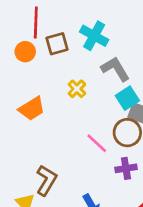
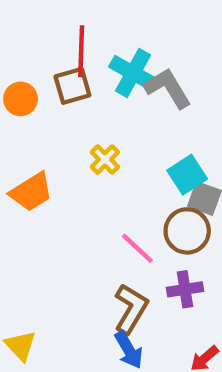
red line: (36, 23) -> (81, 51), moved
gray L-shape: (115, 69) -> (168, 88), moved
brown L-shape: (46, 180) -> (131, 309), moved

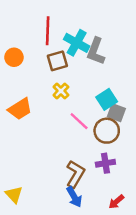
brown square: (72, 86) -> (57, 61), moved
gray L-shape: (168, 88) -> (96, 51), turned -128
pink line: (137, 248) -> (79, 121), moved

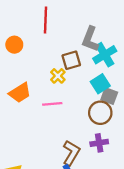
cyan cross: (77, 43) -> (105, 55), moved, turned 30
brown square: (57, 61) -> (71, 60), moved
pink line: (79, 121) -> (52, 104), moved, turned -48

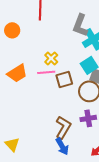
brown square: (71, 60) -> (64, 79), moved
pink line: (52, 104) -> (46, 72), moved

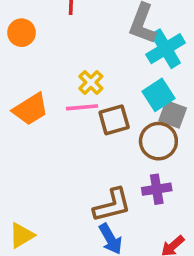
brown L-shape: (63, 127) -> (112, 205), turned 45
yellow triangle: (12, 144) -> (22, 235), turned 42

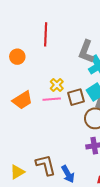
brown square: (114, 120) -> (76, 97), moved
brown L-shape: (112, 205) -> (46, 165), moved, turned -90

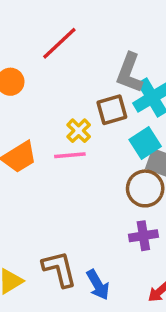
red line: (46, 34) -> (59, 43), turned 45
brown square: (76, 97) -> (112, 110), moved

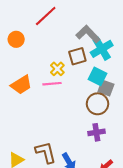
gray L-shape: (129, 73) -> (88, 34), turned 115
cyan square: (145, 143) -> (97, 76), turned -30

